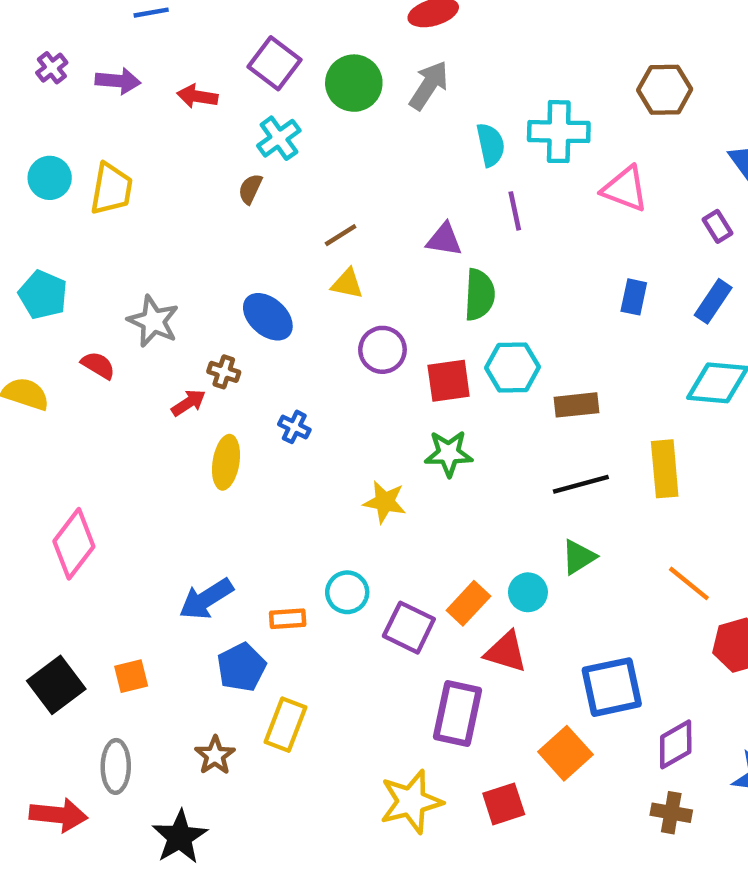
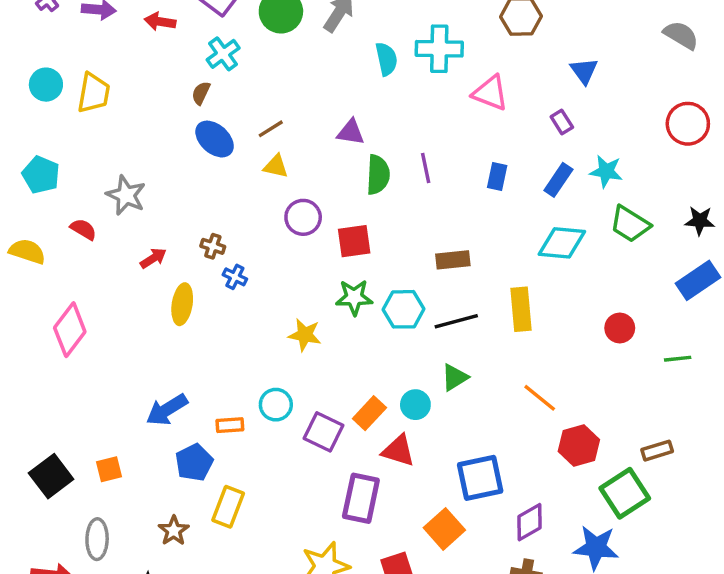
purple line: (515, 211) -> (426, 168), moved
blue ellipse: (268, 317) -> (215, 139), moved
cyan hexagon: (513, 367) -> (404, 309), moved
brown cross: (224, 372) -> (213, 246), moved
pink diamond: (74, 544) -> (70, 330), moved

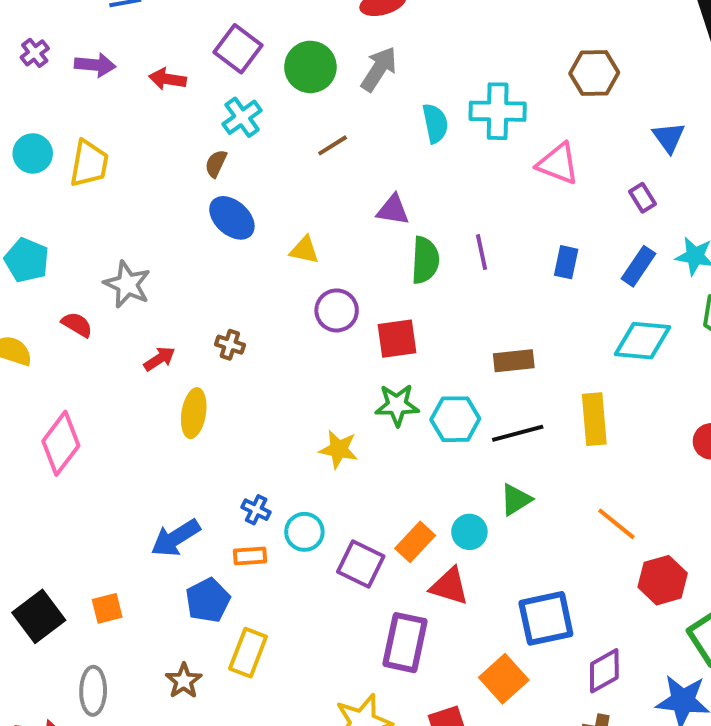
brown line: (271, 129) -> (333, 145), moved
blue cross: (235, 277) -> (256, 510), moved

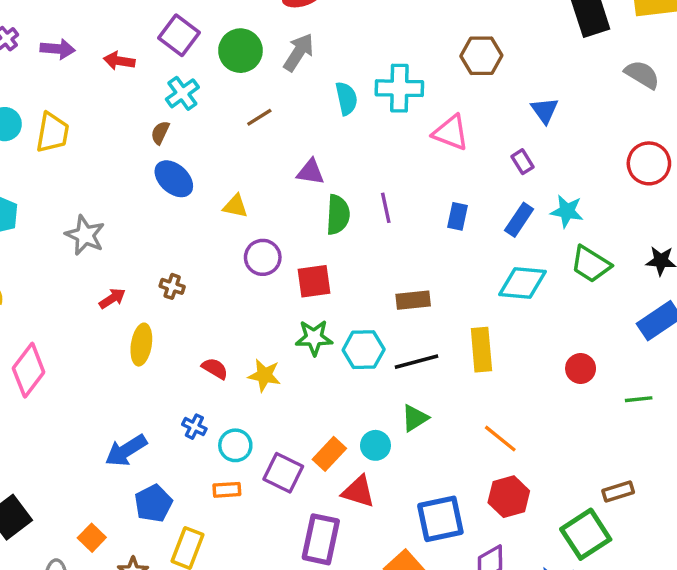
red semicircle: (77, 325) -> (215, 368), moved
orange rectangle: (250, 556) -> (227, 490), moved
red hexagon: (663, 580) -> (509, 497), moved
orange square: (107, 608) -> (92, 538), moved, turned -32

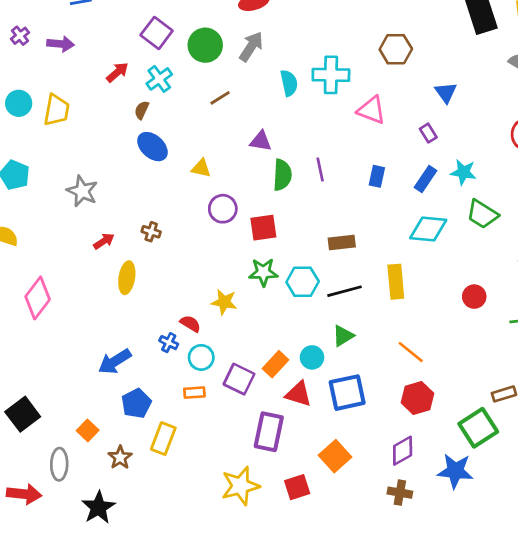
red arrow: (119, 61) -> (117, 72), moved, turned 130
red semicircle: (215, 368) -> (190, 324), moved
blue square: (440, 519) -> (347, 393), moved

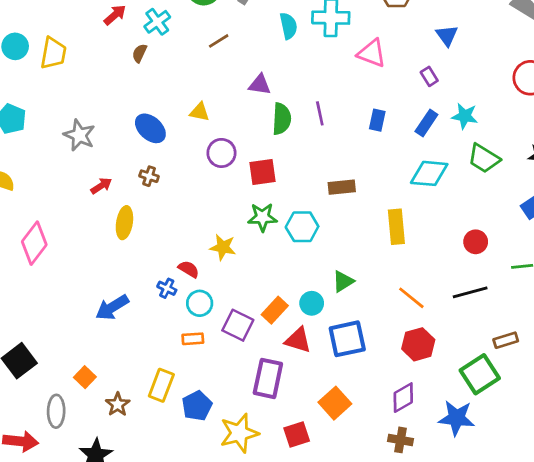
blue ellipse: (152, 147) -> (150, 128), moved
black line: (344, 291) -> (470, 292), moved
blue pentagon: (136, 403) -> (197, 406), moved

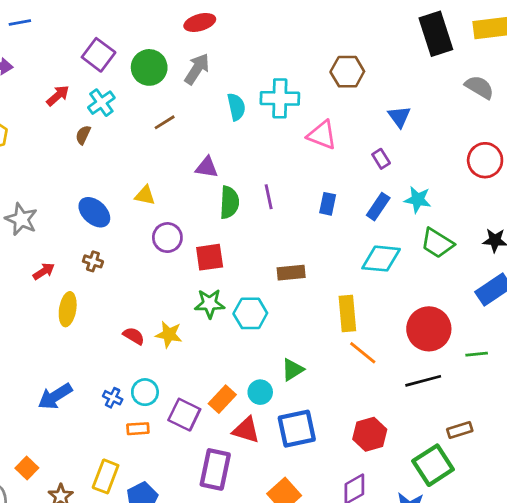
red circle: (476, 242) -> (429, 329), size x1.8
red semicircle: (189, 269) -> (134, 336), moved
blue cross: (167, 288) -> (113, 398), moved
orange line: (411, 298) -> (363, 353), moved

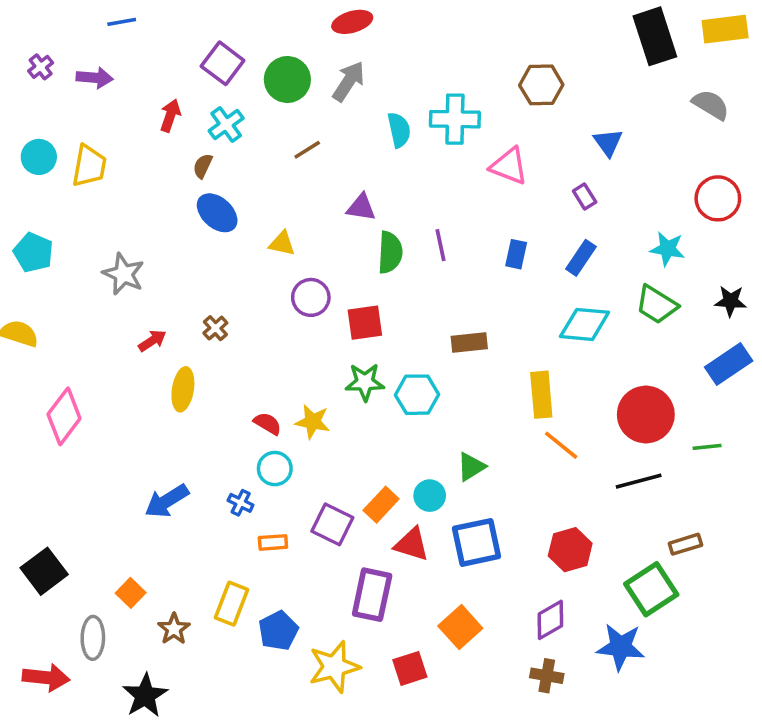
red arrow: (58, 96) -> (170, 116), turned -30
cyan star: (418, 200) -> (667, 249), moved
blue ellipse: (94, 212) -> (217, 213), moved
brown cross: (93, 261) -> (215, 328), turned 30
cyan circle: (145, 392) -> (275, 469), moved

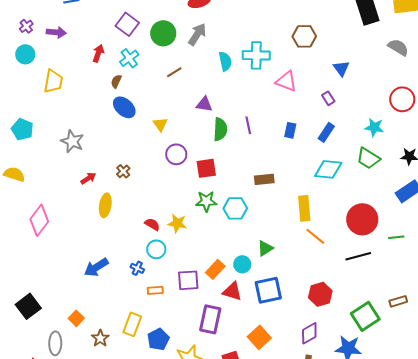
cyan circle: (39, 157) -> (25, 54), moved
yellow triangle: (282, 243) -> (160, 124), turned 42
purple square: (332, 524) -> (188, 280), turned -30
brown rectangle: (685, 544) -> (398, 301), moved

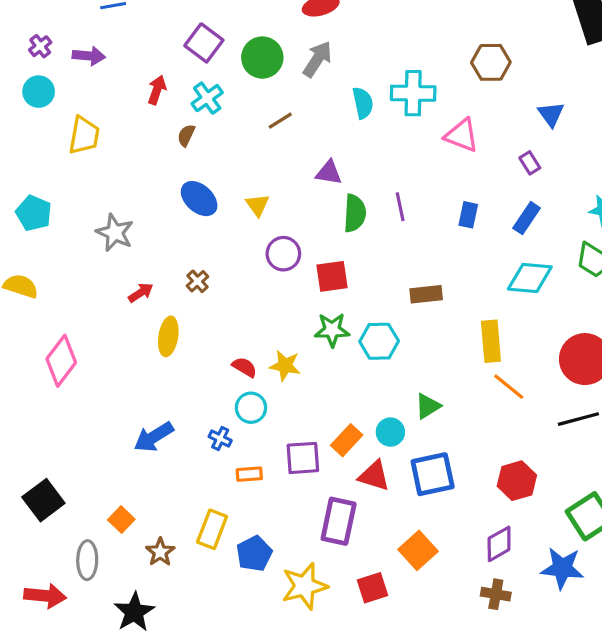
blue ellipse: (124, 107) -> (199, 199), moved

